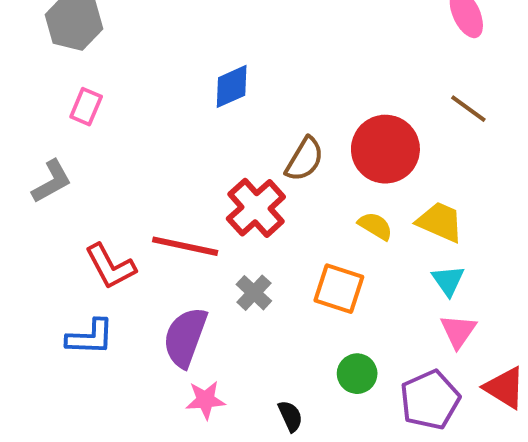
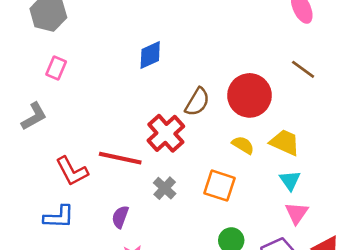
purple semicircle: (185, 337) -> (120, 217), size x0.6

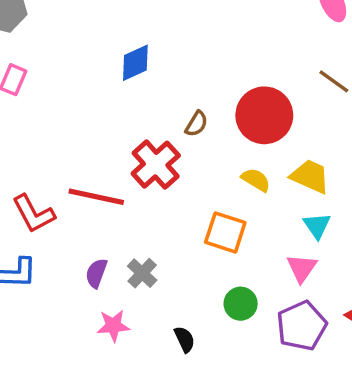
brown semicircle: (197, 102) -> (196, 124), size x0.7
gray cross: (165, 188) -> (142, 273), moved
pink triangle: (297, 213) -> (302, 268), moved

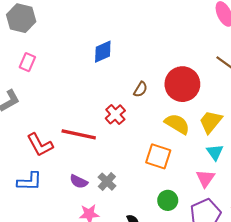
red cross: (156, 165) -> (115, 114), size x0.7
yellow trapezoid: (310, 176) -> (211, 122), turned -75
yellow semicircle: (256, 180) -> (177, 124), size x1.4
purple semicircle: (96, 273) -> (79, 182), turned -84

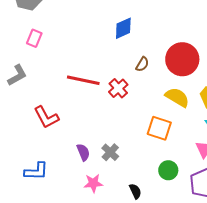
blue diamond: (103, 52) -> (123, 28), moved
red line: (79, 134) -> (83, 80), moved
blue L-shape: (29, 182) -> (36, 171), moved
purple semicircle: (79, 182) -> (83, 152), turned -138

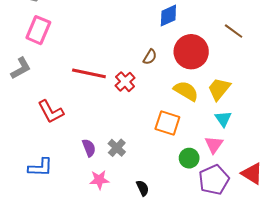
blue diamond: (123, 28) -> (168, 16), moved
pink rectangle: (34, 38) -> (38, 30), size x1.5
green circle: (168, 170) -> (189, 158), moved

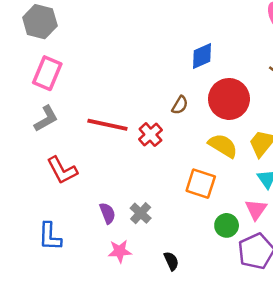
gray L-shape: (21, 68) -> (46, 119), moved
blue L-shape: (40, 167) -> (50, 236), turned 90

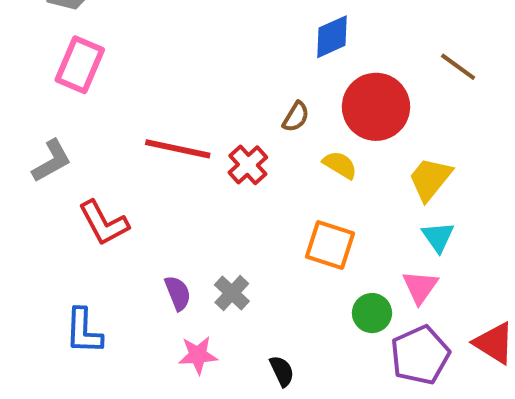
gray L-shape: (46, 119) -> (52, 161), moved
yellow semicircle: (223, 146) -> (340, 165), moved, size x0.7

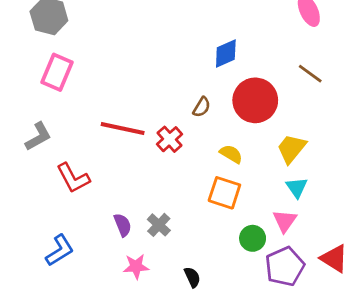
yellow semicircle: (340, 165) -> (231, 154), moved
blue L-shape: (84, 331) -> (60, 250), turned -124

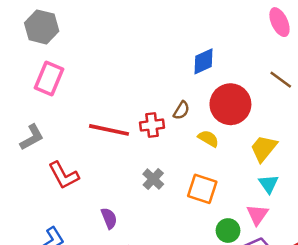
red cross: (170, 139) -> (152, 125), moved, turned 35
yellow semicircle: (231, 154) -> (208, 139), moved
gray cross: (159, 225) -> (153, 179), moved

